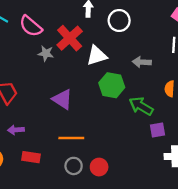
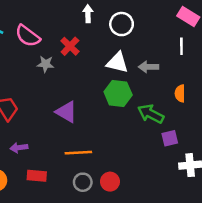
red cross: (70, 38) -> (70, 46), size x0.7
white triangle: (97, 56) -> (117, 63), moved, turned 35

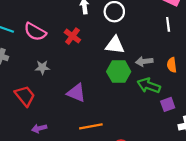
gray star: (46, 64) -> (42, 67), moved
gray arrow: (148, 67) -> (144, 61), moved

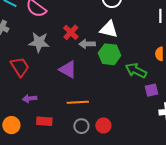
red cross: (72, 36) -> (71, 32), moved
gray arrow: (144, 61) -> (87, 44), moved
gray star: (42, 67) -> (39, 42), size x1.5

